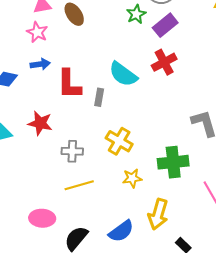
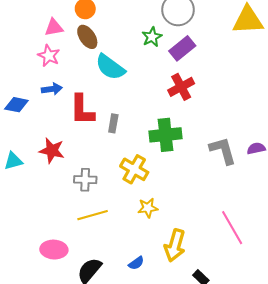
cyan semicircle: (123, 74) -> (110, 67), moved
green cross: (173, 162) -> (165, 135), moved
blue semicircle: (121, 231) -> (136, 263), size x0.6

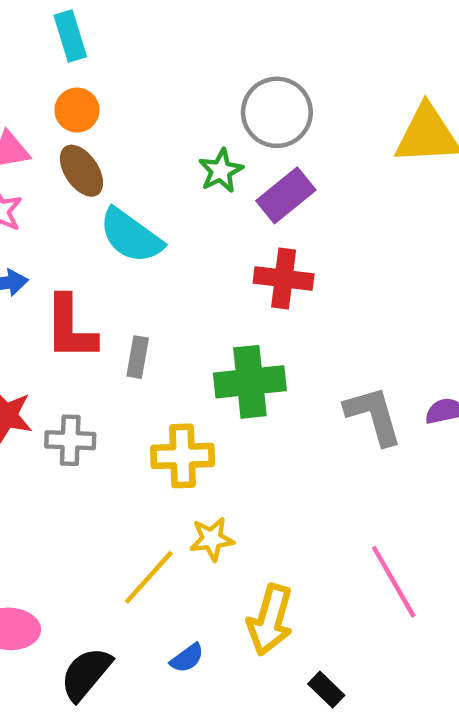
red cross: (181, 87) -> (284, 278), turned 35
yellow cross: (134, 169) -> (183, 456), turned -32
gray cross: (85, 180) -> (70, 440), moved
yellow line: (93, 215) -> (149, 577), moved, turned -32

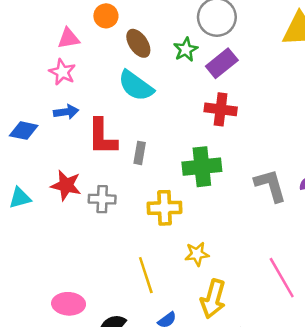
brown ellipse: (81, 171) -> (138, 43), moved
yellow star: (212, 539) -> (197, 254), moved
yellow line: (149, 577) -> (146, 275), turned -60

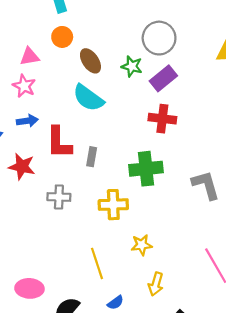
green star: (186, 50) -> (132, 66), turned -30
red star: (66, 185) -> (22, 167), moved
yellow arrow: (213, 299) -> (156, 284), size x0.7

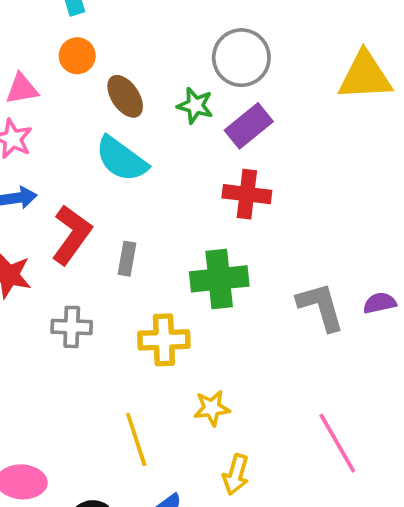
red L-shape: (59, 143) -> (72, 235), turned -144

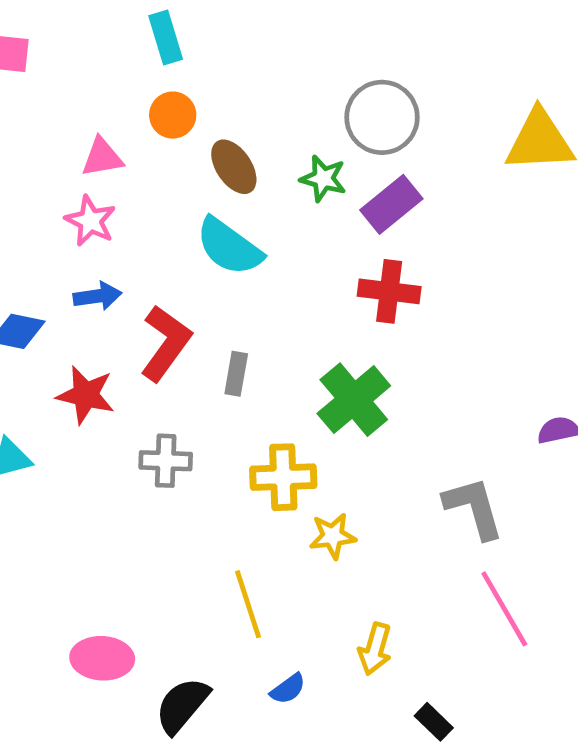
green cross: (219, 279) -> (354, 400), turned -34
gray L-shape: (321, 307) -> (474, 508), moved
yellow star: (212, 408) -> (333, 536), moved

